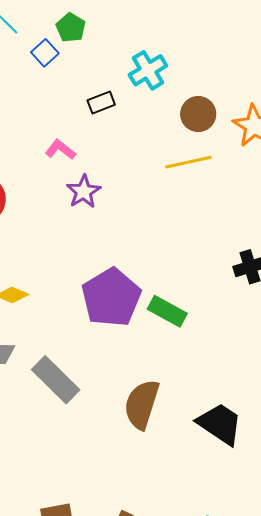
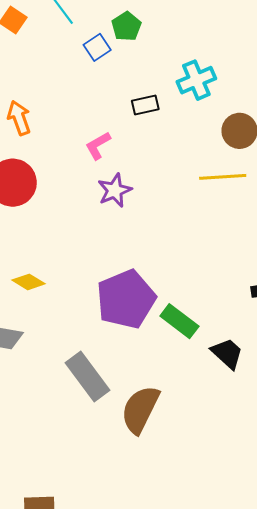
pink L-shape: (60, 150) -> (98, 146), turned -76
gray rectangle: (56, 380) -> (87, 376), moved
black trapezoid: (220, 424) -> (227, 353), moved, size x0.7

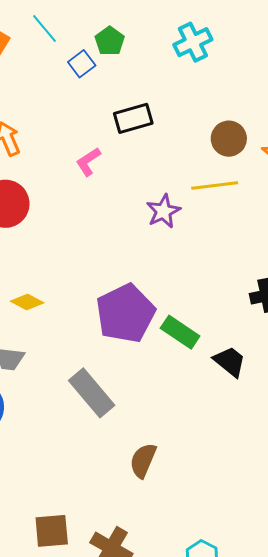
cyan cross: (196, 80) -> (193, 42), moved
black rectangle: (145, 105) -> (133, 118), size x1.4
purple star: (115, 190) -> (163, 211), moved
brown semicircle: (140, 409) -> (143, 460), moved, size x0.7

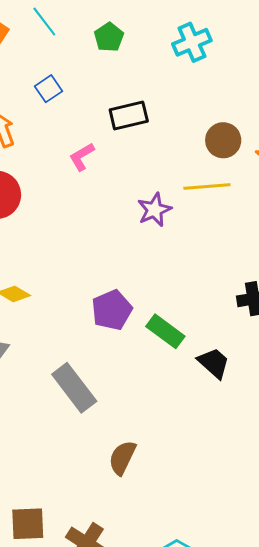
blue square: (82, 64) -> (48, 89), moved
purple pentagon: (125, 313) -> (112, 310), size x0.7

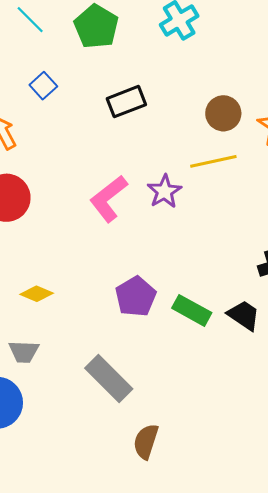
green pentagon: (109, 37) -> (96, 27), size x1.5
pink L-shape: (82, 157) -> (108, 199), moved, size x1.6
black trapezoid: (214, 363) -> (244, 315), moved
brown semicircle: (122, 458) -> (146, 441), moved

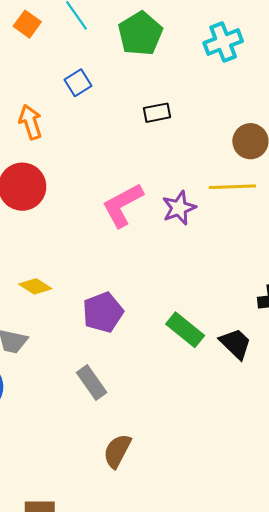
black rectangle: (126, 102) -> (157, 113), size x0.7
purple pentagon: (136, 297) -> (103, 312), moved
gray rectangle: (109, 379) -> (92, 382), size x0.7

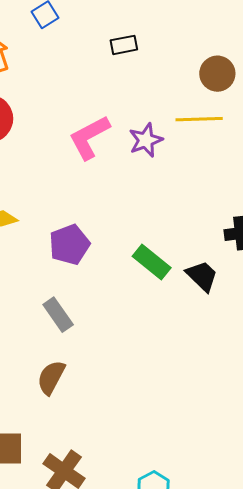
brown semicircle: (117, 451) -> (51, 377), moved

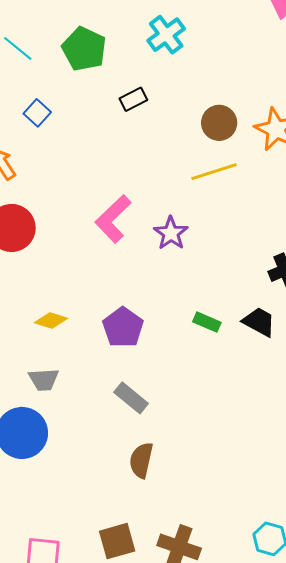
black rectangle: (124, 45) -> (133, 99), moved
purple star: (146, 140) -> (171, 233), moved
green rectangle: (152, 262) -> (207, 322), size x0.7

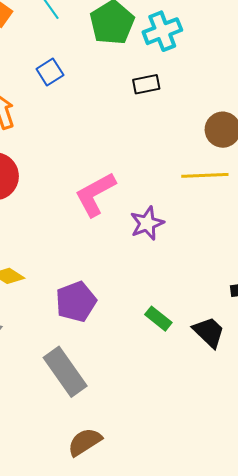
cyan cross: (166, 35) -> (162, 31), moved
gray rectangle: (131, 398) -> (65, 372), size x1.4
brown semicircle: (141, 460) -> (85, 442), moved, turned 30

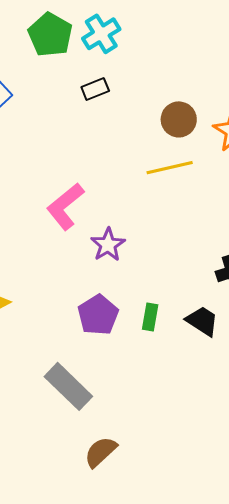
purple star: (147, 223) -> (108, 245), moved
purple pentagon: (76, 302) -> (98, 315), moved
green rectangle: (158, 319) -> (150, 317), turned 72

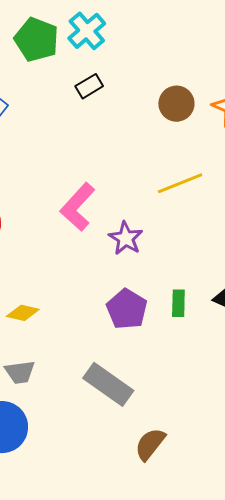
yellow line: (170, 168) -> (180, 183), moved

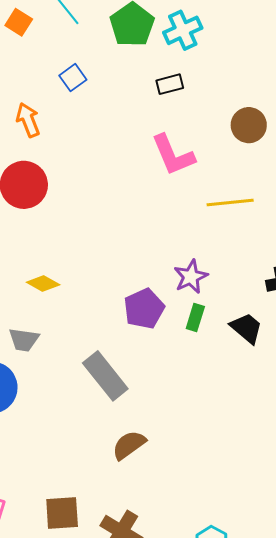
pink L-shape: (78, 207) -> (173, 155), moved, turned -81
purple star: (126, 238) -> (191, 277), moved

